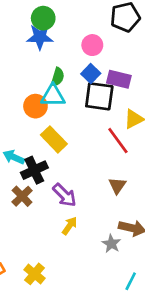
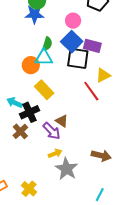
blue square: (91, 74) -> (72, 42), size x1.5
brown triangle: (117, 186) -> (62, 121), moved, turned -32
yellow arrow: (70, 226) -> (55, 153), turned 32
gray star: (111, 244) -> (66, 169), moved, size x1.6

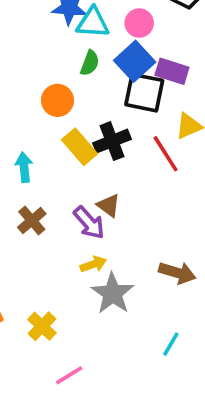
cyan triangle: (44, 58) -> (93, 23), moved
cyan arrow: (15, 103) -> (24, 167), turned 56
black cross: (30, 112) -> (112, 141), moved

